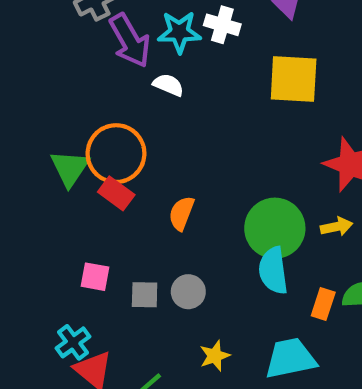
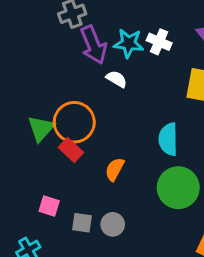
cyan semicircle: (273, 271) -> (168, 139), moved

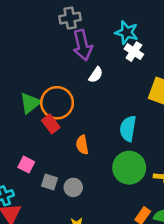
cyan star: (129, 43) -> (127, 32), moved
white semicircle: (117, 79) -> (96, 75), turned 84
orange semicircle: (115, 169) -> (82, 145), turned -48

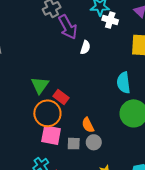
orange circle: (57, 103) -> (47, 113), moved
orange semicircle: (82, 145) -> (88, 125), moved
pink square: (26, 165) -> (51, 135), size x1.5

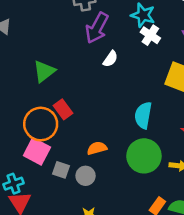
purple arrow: (68, 27) -> (97, 28), turned 40
green triangle: (40, 85) -> (44, 71), moved
orange semicircle: (88, 125) -> (97, 148), moved, turned 84

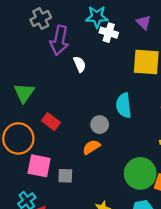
white semicircle: (110, 59) -> (80, 64), turned -42
orange circle: (41, 124) -> (18, 138), moved
green circle: (144, 156) -> (140, 173), moved
gray circle: (86, 176) -> (100, 125), moved

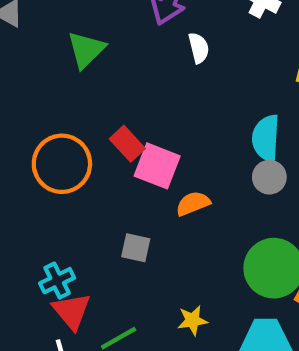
green triangle: (24, 93) -> (86, 50), moved
gray circle: (100, 125) -> (269, 177), moved
pink square: (39, 166) -> (157, 166), moved

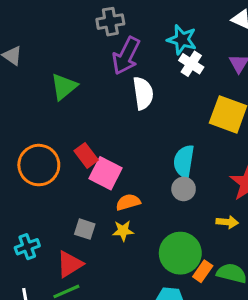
white semicircle: (199, 48) -> (143, 93), size x1.5
red triangle: (72, 311) -> (70, 264), moved, turned 32
yellow star: (193, 320) -> (123, 231), moved

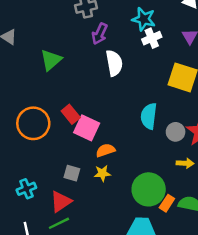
purple arrow: (126, 56) -> (100, 34), size x0.7
white cross: (191, 64) -> (152, 38), turned 36
gray circle: (184, 189) -> (176, 132), moved

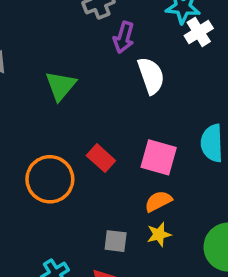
pink square: (87, 128) -> (159, 157), moved

